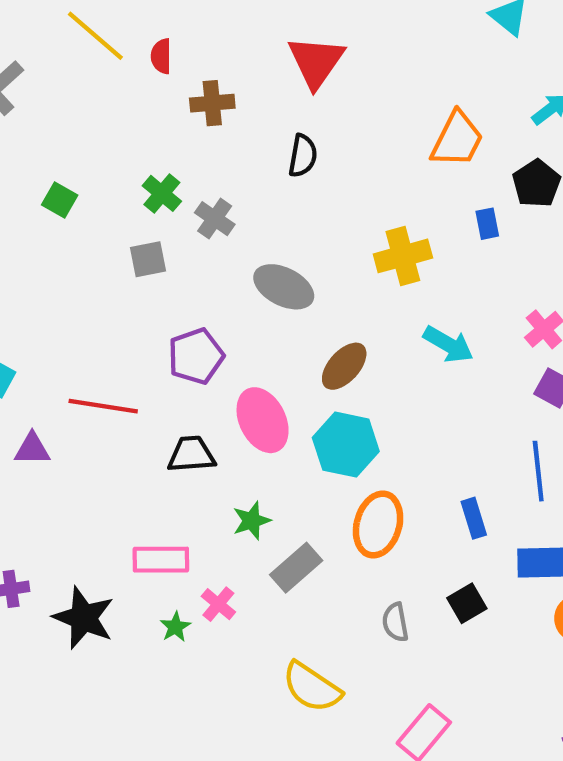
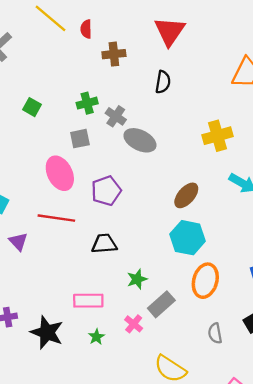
green cross: (162, 193) -> (87, 103), turned 36
gray ellipse: (284, 287) -> (140, 140), moved
pink ellipse: (263, 420) -> (60, 173), moved
purple triangle: (32, 449) -> (18, 242), turned 48
pink cross: (218, 604) -> (134, 324), moved

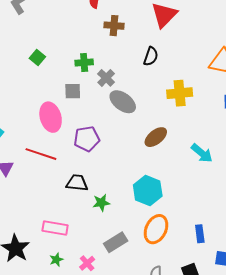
yellow cross: (217, 136) -> (180, 93), moved
brown ellipse: (186, 195) -> (156, 137), moved
green star: (137, 279) -> (101, 203), moved
pink cross: (134, 324) -> (87, 263), moved

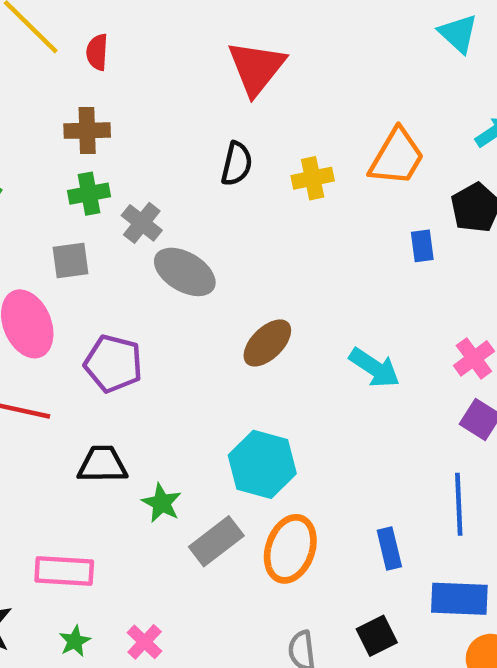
brown cross: (114, 26) -> (87, 131), moved
yellow cross: (180, 93) -> (313, 178), moved, size x0.7
purple pentagon: (87, 139) -> (113, 364), turned 30
green star: (101, 203) -> (162, 503), turned -30
gray rectangle: (116, 242) -> (216, 541), moved

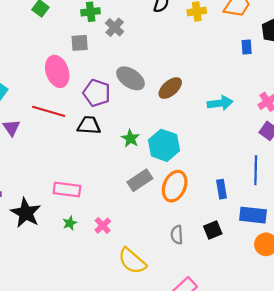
gray ellipse: (185, 272) -> (131, 78), moved
cyan arrow: (374, 368) -> (220, 103), turned -45
black trapezoid: (102, 464) -> (89, 125), moved
green star: (162, 503) -> (130, 138), moved

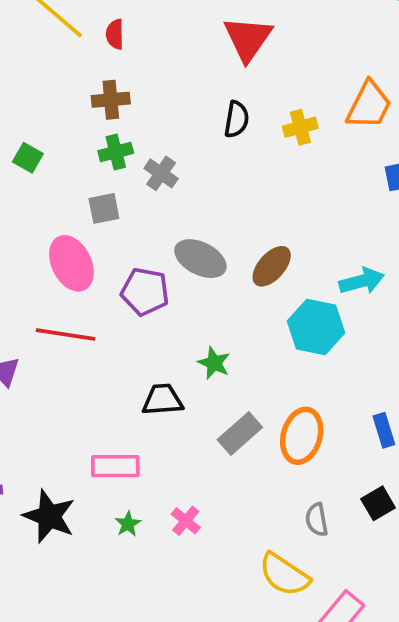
black trapezoid: (89, 125) -> (162, 400), moved
cyan hexagon: (164, 145) -> (316, 327), moved
yellow semicircle: (132, 261) -> (284, 575), moved

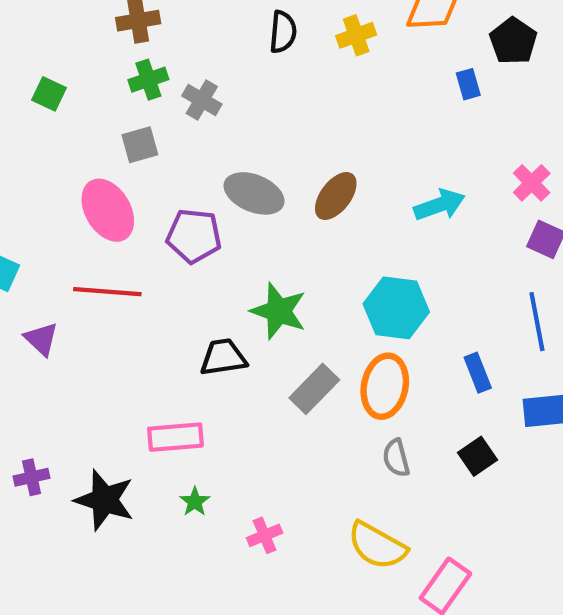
cyan hexagon: (316, 327) -> (396, 308), moved
green star: (214, 363) -> (279, 311), size x1.5
gray semicircle: (317, 520) -> (396, 458), moved
pink cross: (186, 521) -> (265, 535), moved, turned 32

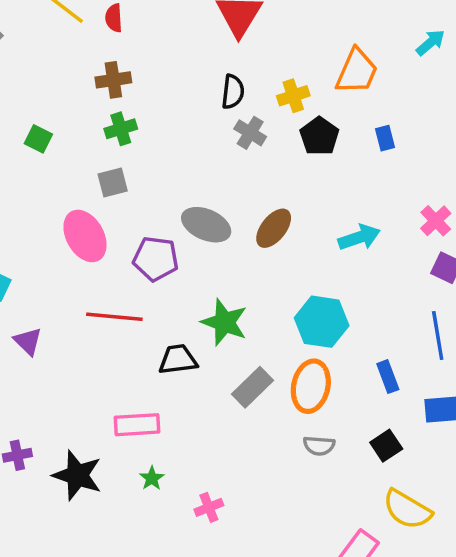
black pentagon: (513, 41) -> (319, 136), moved
gray cross: (202, 100) -> (250, 133), moved
red line: (107, 292) -> (114, 317), moved
gray semicircle: (396, 458) -> (319, 446), turned -72
yellow semicircle: (377, 546) -> (407, 509), moved

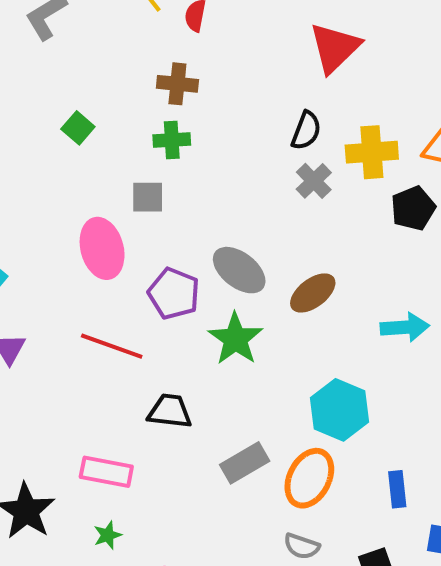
yellow cross: (293, 96) -> (372, 152), size x1.4
black pentagon: (319, 136) -> (413, 208), moved
green star: (224, 322) -> (235, 339), moved

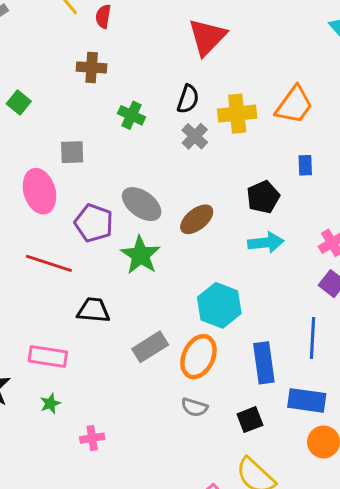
green cross: (172, 140) -> (132, 115), moved, turned 30
black pentagon: (413, 208) -> (263, 197), moved
blue rectangle: (397, 489) -> (264, 363), size x1.5

